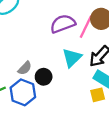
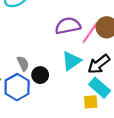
gray semicircle: (25, 68) -> (23, 63), turned -80

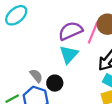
cyan triangle: (71, 61) -> (69, 54), moved

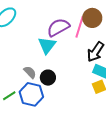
cyan triangle: (69, 54) -> (47, 45), moved

